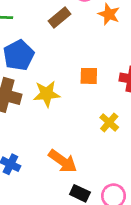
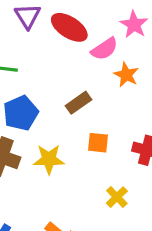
brown rectangle: (59, 18) -> (78, 103), moved

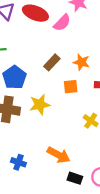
orange star: (126, 75) -> (81, 62), moved

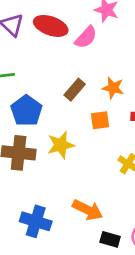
blue cross: (18, 162) -> (36, 221), size x1.5

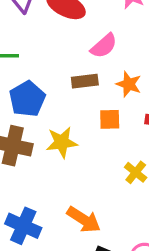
pink semicircle: (86, 37) -> (104, 46), moved
brown rectangle: (75, 90) -> (85, 81), turned 35

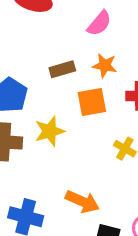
pink semicircle: (104, 46) -> (99, 23), moved
orange square: (110, 119) -> (92, 102), size x1.4

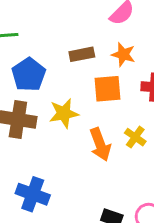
orange arrow: (82, 202) -> (100, 144), moved, turned 40

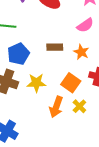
orange square: (108, 89) -> (71, 83), moved, turned 30
orange arrow: (100, 144) -> (56, 107), turned 30

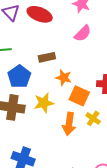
brown rectangle: (55, 47) -> (47, 57), moved
orange star: (81, 52) -> (64, 78), moved

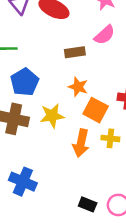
brown rectangle: (47, 57) -> (75, 52), moved
yellow cross: (93, 118) -> (110, 138), turned -32

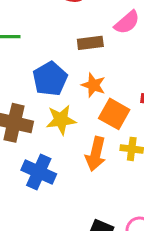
blue pentagon: (25, 82) -> (50, 79), moved
blue cross: (23, 182) -> (39, 172), moved

